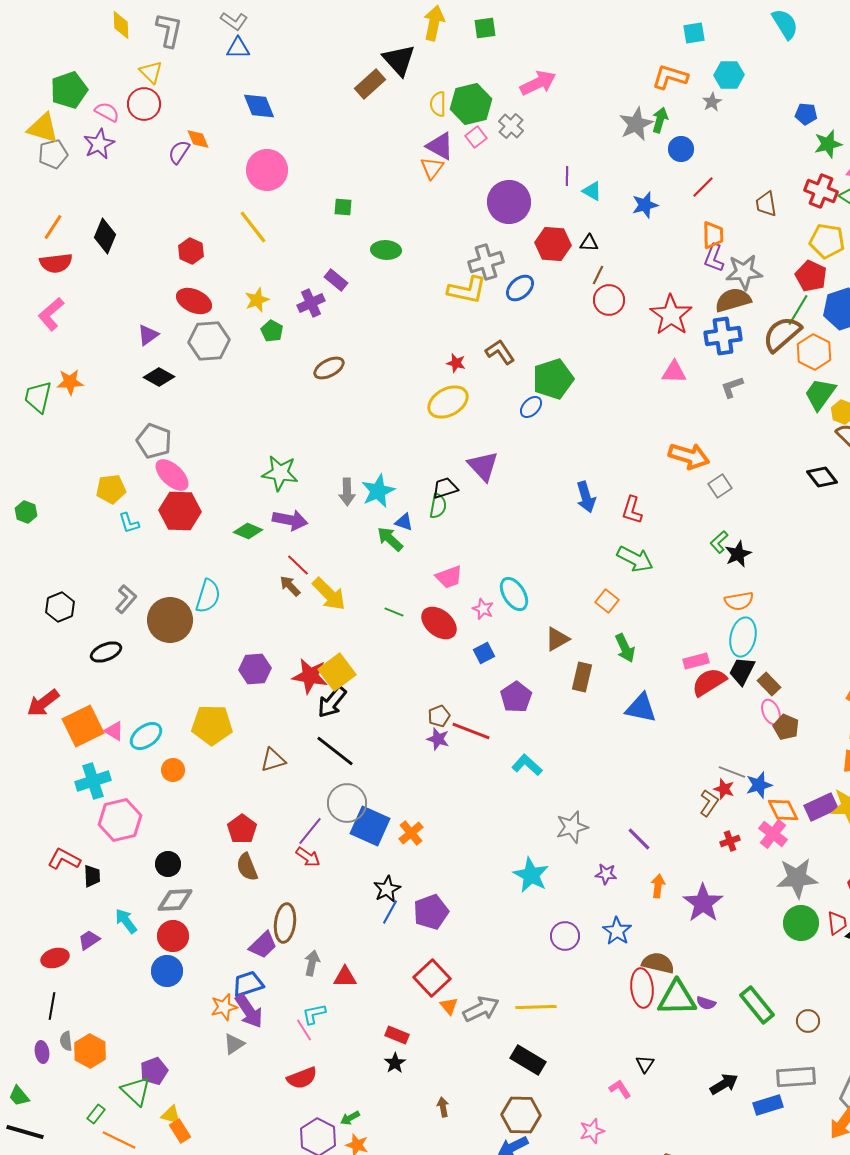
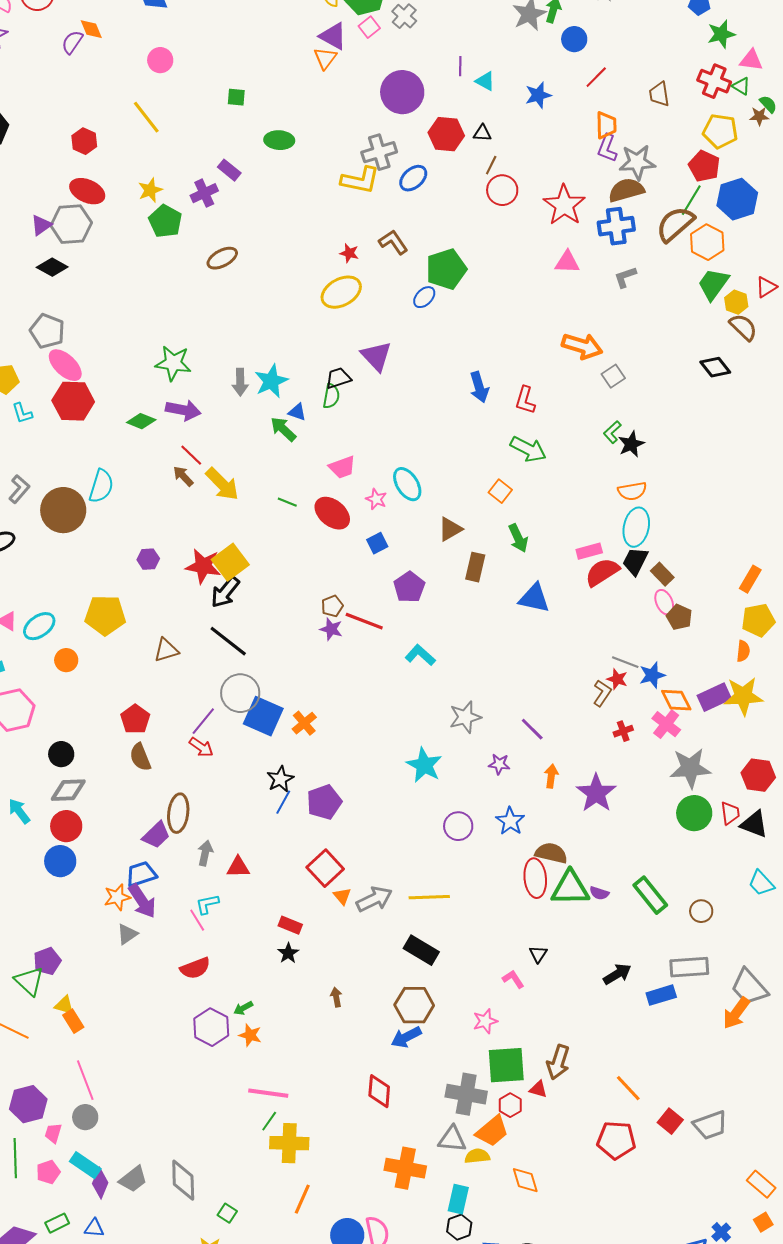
pink circle: (267, 170) -> (160, 60), size x0.6
green pentagon: (272, 331) -> (165, 221), size x1.5
gray hexagon: (209, 341) -> (71, 224), moved
purple hexagon: (255, 669) -> (148, 559), size x0.7

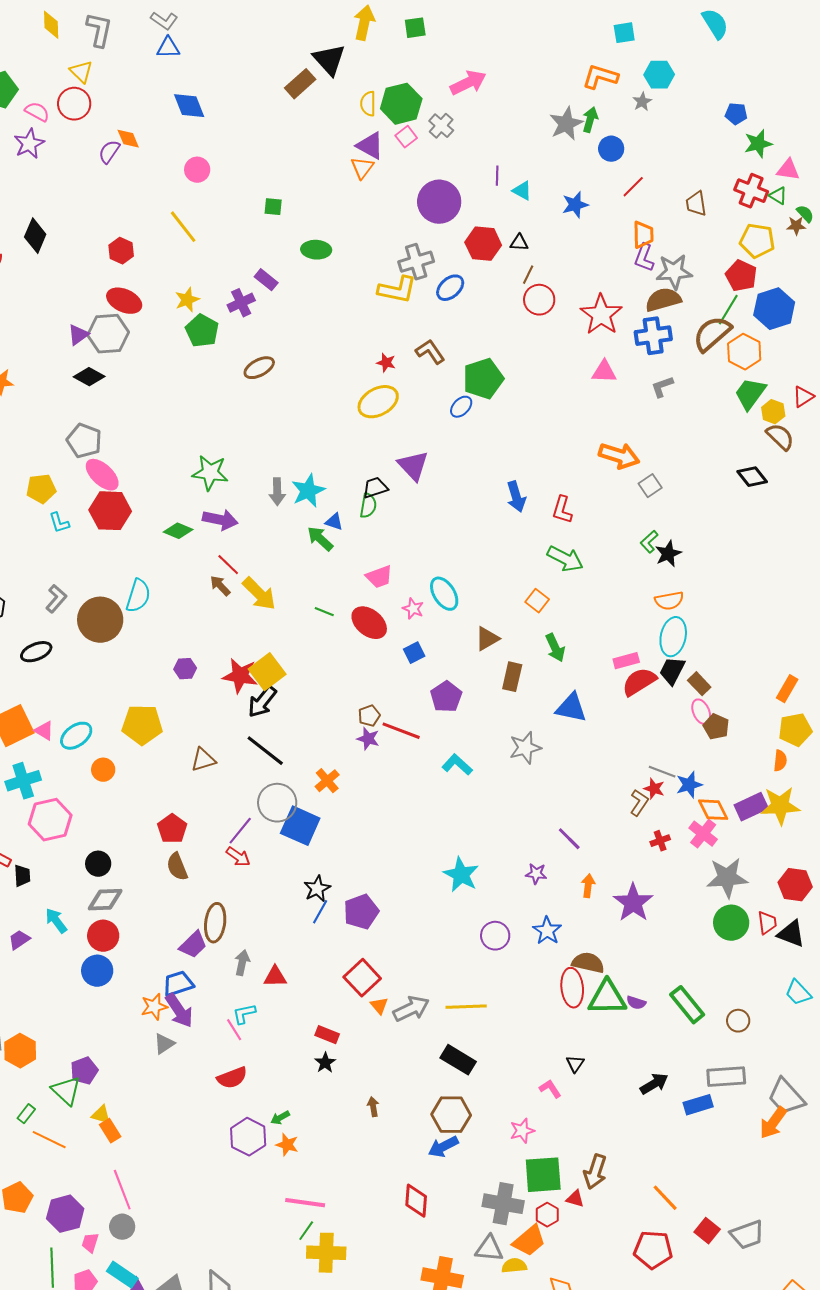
gray star: (465, 717) -> (525, 748), moved
orange cross: (304, 723) -> (327, 781), moved

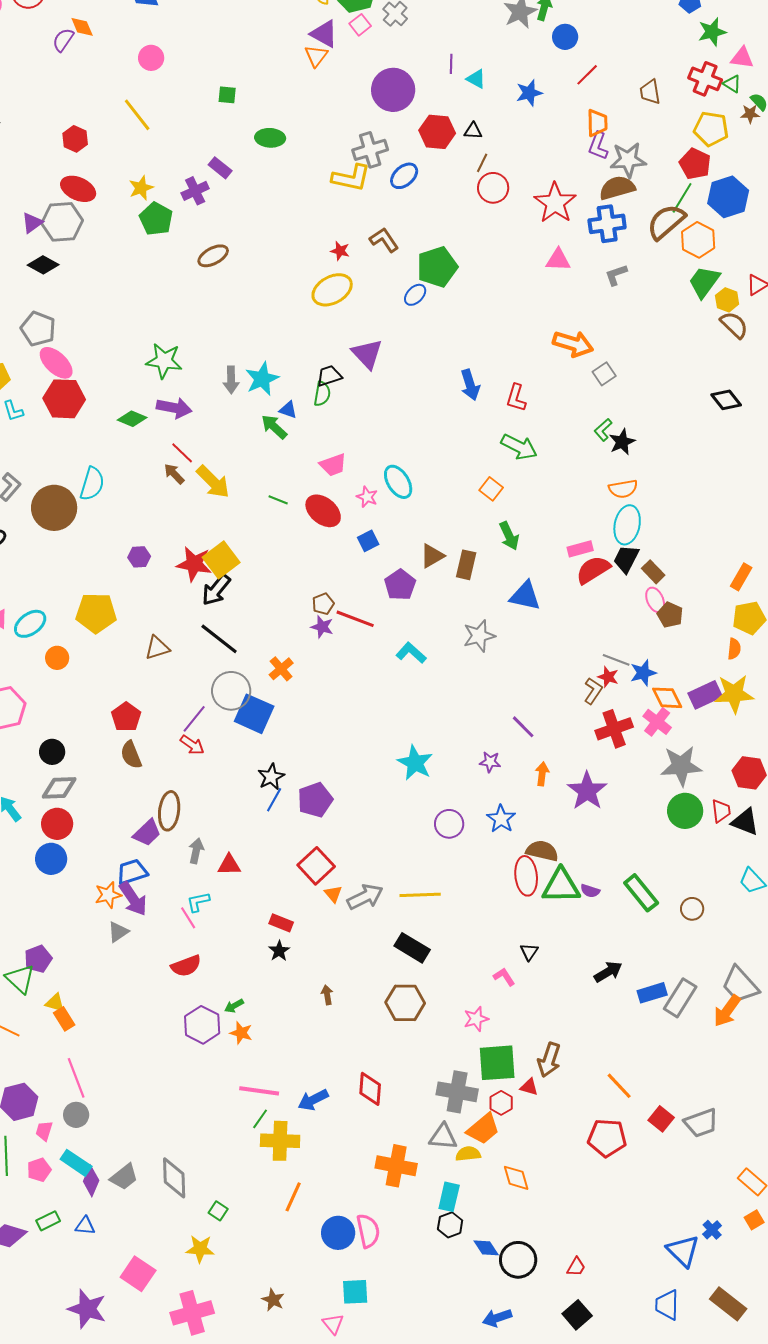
black diamond: (752, 477) -> (726, 400), moved
brown triangle: (487, 639) -> (432, 556), moved
red cross: (660, 841) -> (614, 729), size x1.8
gray rectangle: (726, 1077) -> (680, 998), moved, turned -54
blue arrow: (443, 1147) -> (313, 1100), moved

